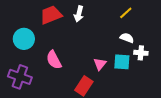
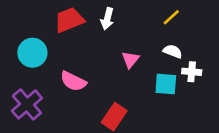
pink semicircle: (54, 60) -> (73, 81), turned -36
pink triangle: (100, 64) -> (130, 60), moved
purple cross: (20, 77) -> (27, 104), turned 30

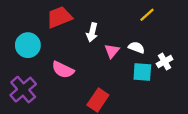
white arrow: (107, 19) -> (92, 32), moved
white semicircle: (173, 51) -> (136, 48), moved
white cross: (192, 72) -> (165, 62), turned -35

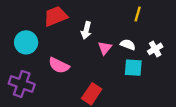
yellow line: (147, 15) -> (138, 14), turned -32
white cross: (165, 62) -> (155, 49), moved
purple cross: (23, 90) -> (22, 84), turned -30

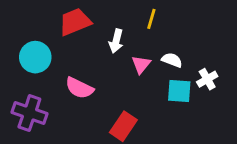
yellow line: (138, 14) -> (151, 19), moved
white cross: (155, 49) -> (207, 79), moved

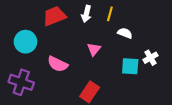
white arrow: (116, 41) -> (86, 14), moved
white semicircle: (172, 60) -> (125, 33), moved
pink triangle: (141, 64) -> (94, 49), moved

